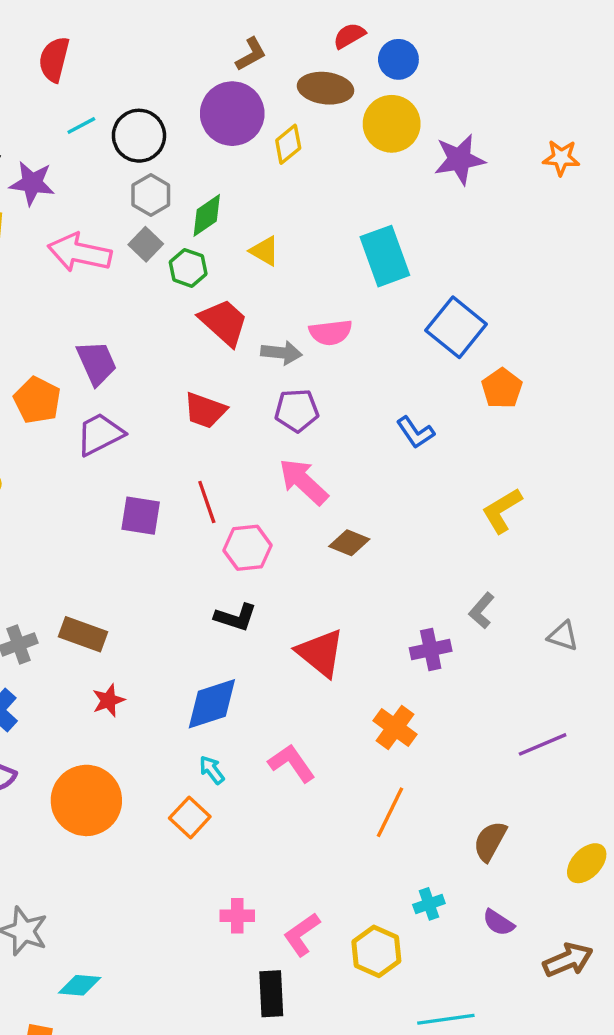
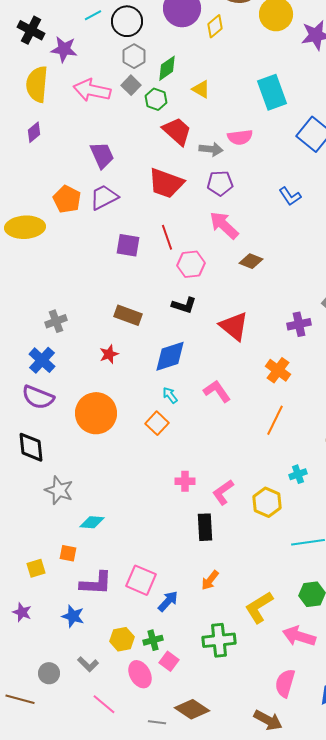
orange pentagon: (37, 400) -> (67, 199), moved
red trapezoid: (205, 410) -> (166, 183), size x1.4
brown rectangle: (83, 634) -> (128, 315), moved

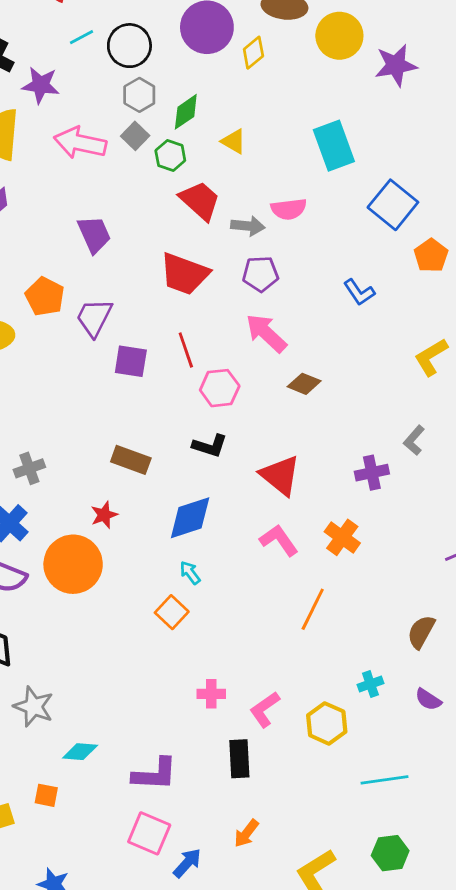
purple trapezoid: (104, 197) -> (94, 318), moved, turned -36
pink L-shape: (217, 391) -> (279, 540), moved
orange circle: (96, 413) -> (73, 564), moved
orange line: (275, 420) -> (313, 609), moved
purple L-shape: (96, 583) -> (155, 774), moved

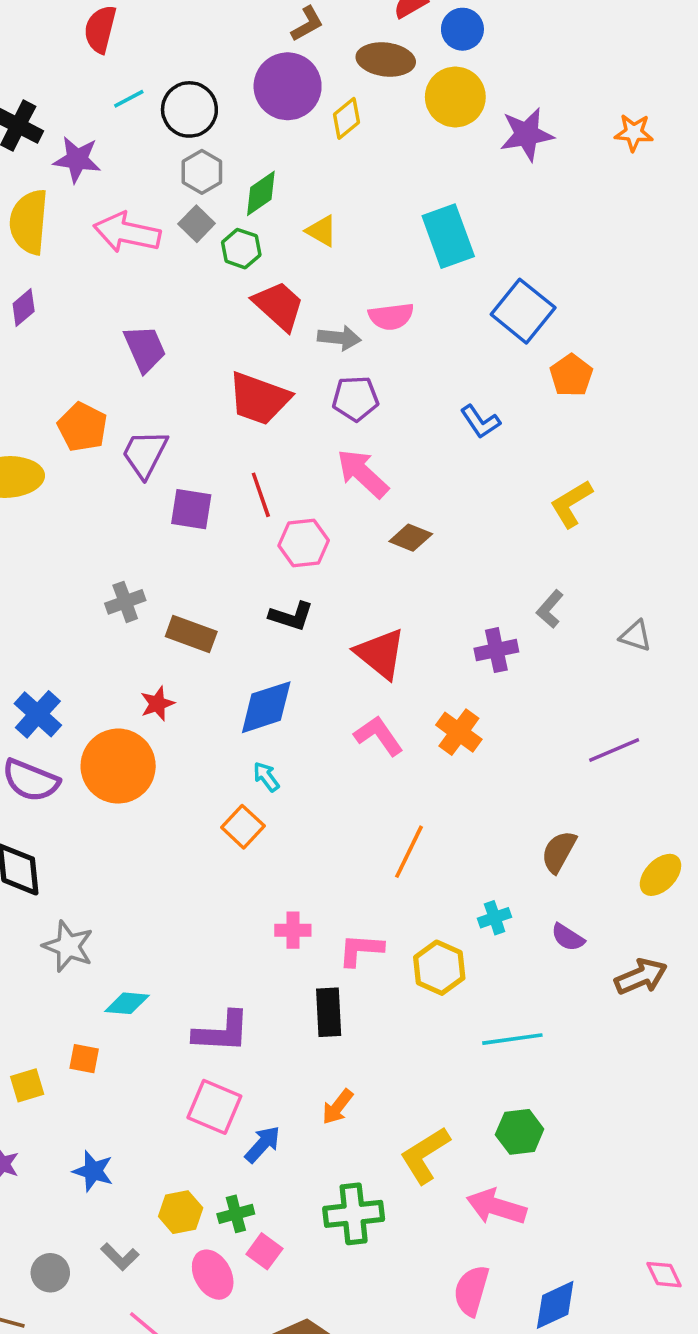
gray cross: (29, 468) -> (125, 602), moved
orange line: (313, 609) -> (409, 852), moved
pink L-shape: (265, 709) -> (361, 950), turned 39

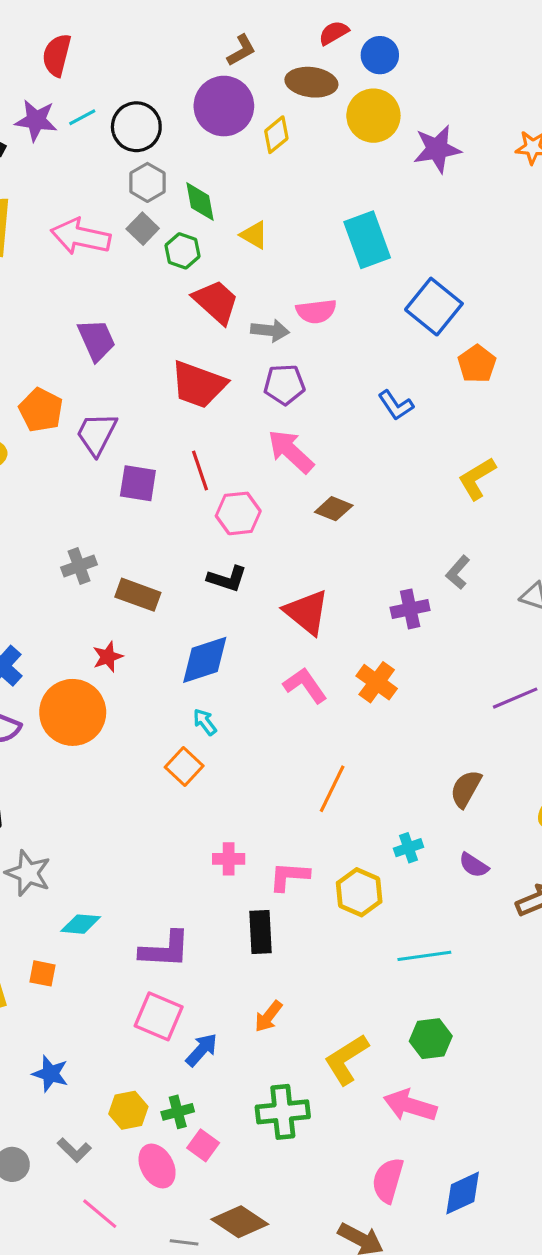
purple star: (77, 159) -> (36, 120), moved
green diamond: (261, 193) -> (200, 202), turned -66

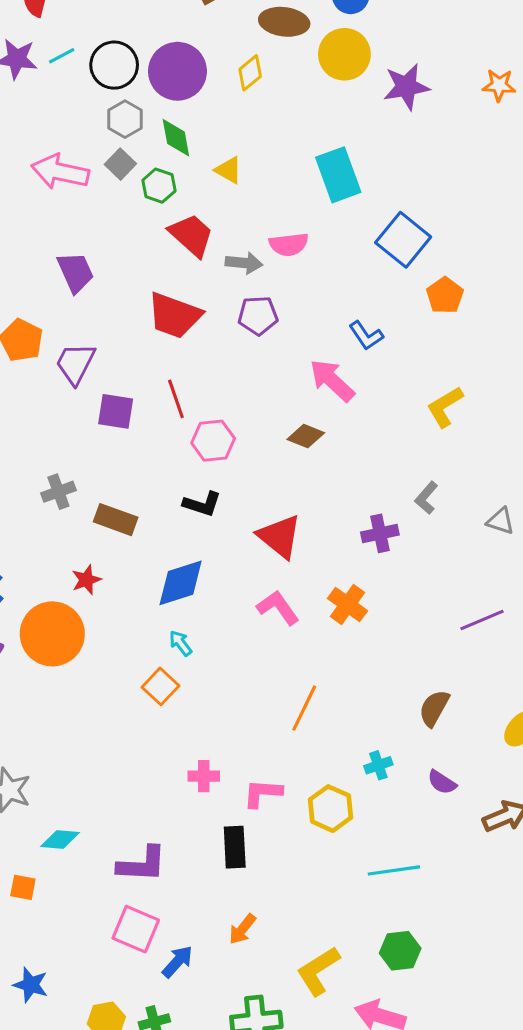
purple circle: (224, 106) -> (177, 71), moved
pink arrow: (291, 451) -> (332, 380), moved

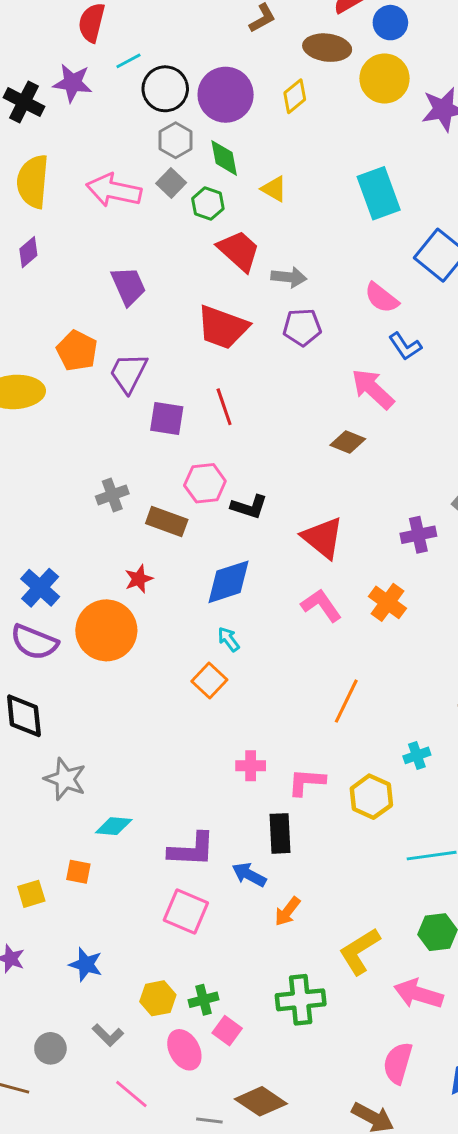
cyan line: (62, 56) -> (128, 61), moved
pink semicircle: (289, 244) -> (382, 298), moved, turned 45
pink hexagon: (213, 441) -> (205, 483), moved
blue arrow: (177, 962) -> (249, 875), moved, turned -104

